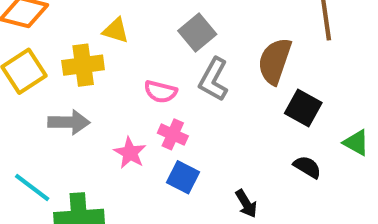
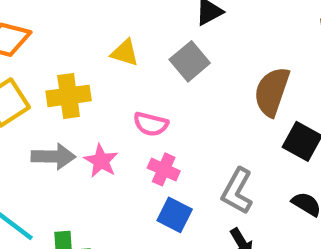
yellow triangle: (116, 30) -> (125, 53), moved
gray L-shape: (214, 79) -> (237, 191), moved
pink star: (130, 153) -> (101, 161), moved

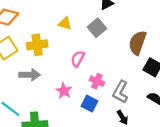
pink semicircle: (151, 124) -> (78, 59), turned 105
pink star: (101, 161) -> (64, 91), moved
pink cross: (164, 169) -> (97, 81), moved

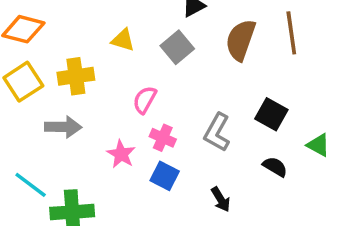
brown semicircle: (137, 43) -> (241, 40), moved
pink cross: (97, 81) -> (163, 138), moved
gray L-shape: (120, 92) -> (217, 132), moved

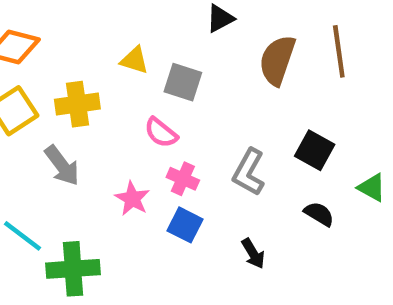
gray square: (177, 47) -> (183, 82), moved, turned -32
pink semicircle: (145, 100) -> (161, 133), turned -80
gray arrow: (63, 127) -> (62, 166), turned 52

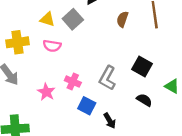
brown semicircle: (277, 60) -> (122, 19), size x0.6
gray square: (183, 82) -> (73, 19), moved, turned 30
pink semicircle: (161, 133) -> (52, 46), moved, turned -30
blue square: (185, 225) -> (87, 106), moved

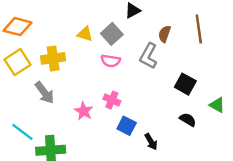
pink semicircle: (52, 46) -> (111, 61), moved
gray L-shape: (107, 78) -> (149, 56), moved

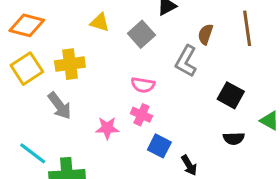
yellow triangle: (85, 34) -> (100, 22), moved
pink semicircle: (111, 61) -> (143, 85), moved
pink star: (84, 111) -> (107, 128), turned -30
black semicircle: (188, 120) -> (234, 138), turned 147

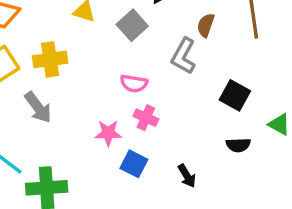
pink cross: (141, 115) -> (146, 118), moved
pink star: (107, 128) -> (108, 133), moved
blue square: (159, 146) -> (134, 164), moved

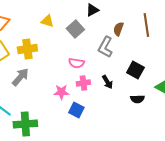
gray arrow: (38, 107) -> (20, 77), turned -102
pink cross: (146, 118) -> (83, 83), turned -32
black arrow: (187, 176) -> (107, 82), moved

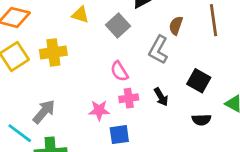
pink semicircle: (76, 63) -> (119, 71), turned 49
gray arrow: (20, 77) -> (44, 112), moved
blue square: (76, 110) -> (119, 135), turned -35

